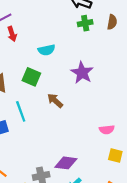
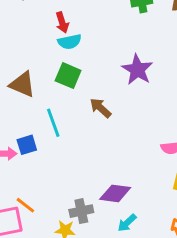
red arrow: (12, 34) -> (62, 23), moved
cyan semicircle: (46, 50) -> (70, 42), moved

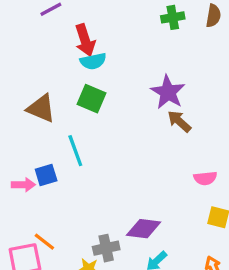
red arrow: (62, 23) -> (85, 40), size x1.4
brown arrow: (100, 108) -> (179, 121), moved

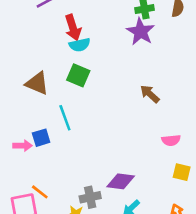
purple star: (168, 92) -> (141, 32), moved

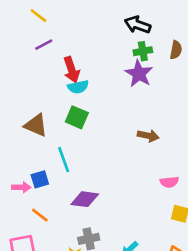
brown arrow: (150, 94) -> (148, 136), turned 150
purple diamond: (121, 181) -> (85, 199), moved
orange line: (40, 192) -> (40, 215), moved

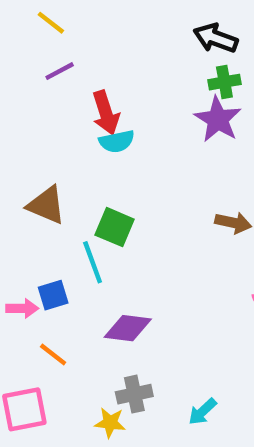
green square: (77, 117) -> (115, 227), moved

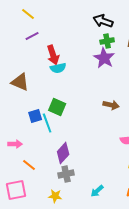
brown triangle: (46, 205) -> (20, 82), moved
blue square: (53, 295) -> (35, 116), moved
purple diamond: (128, 328) -> (63, 153), turned -55
gray cross: (134, 394) -> (66, 174), moved

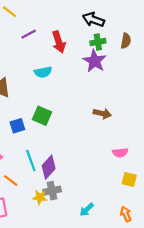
purple line: (32, 36) -> (29, 34), moved
red arrow: (53, 55) -> (59, 42), moved
cyan line: (47, 123) -> (31, 160), moved
yellow star: (55, 196) -> (40, 197), moved

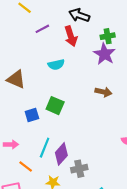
black arrow: (93, 20) -> (79, 15), moved
brown arrow: (102, 113) -> (103, 92), moved
cyan line: (31, 160) -> (45, 148), turned 42
gray cross: (52, 191) -> (79, 169), moved

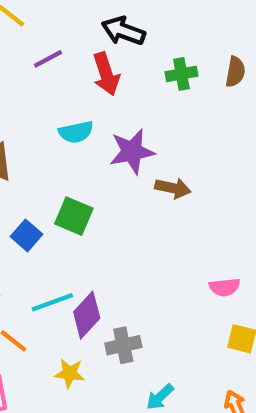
purple star: (104, 54) -> (132, 151), moved, turned 30
blue square: (32, 115) -> (26, 235), turned -32
cyan line: (45, 148) -> (52, 302), turned 48

